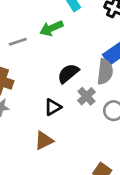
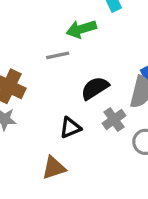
gray line: (18, 42) -> (58, 55), moved

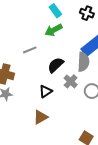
green arrow: (81, 29) -> (54, 30), moved

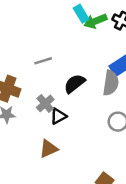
green arrow: (54, 30) -> (95, 21), moved
gray cross: (71, 81) -> (45, 103), moved

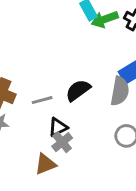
gray line: (43, 61) -> (42, 100), moved
gray cross: (45, 103) -> (62, 142), moved

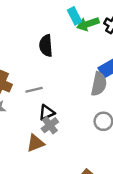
black semicircle: (78, 90) -> (46, 46), moved, turned -60

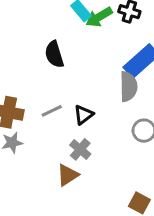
black triangle: (47, 113) -> (83, 115), moved

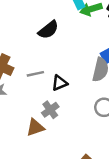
black semicircle: (54, 54) -> (48, 30), turned -125

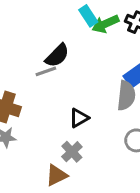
gray line: (35, 74) -> (46, 71), moved

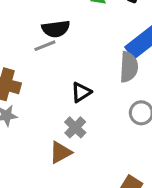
black semicircle: (57, 56) -> (56, 29), turned 40

